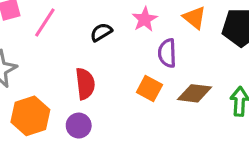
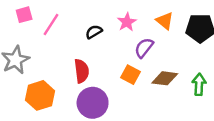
purple semicircle: (167, 53) -> (144, 48), turned 40
purple circle: (79, 126) -> (93, 103), moved, size x1.6

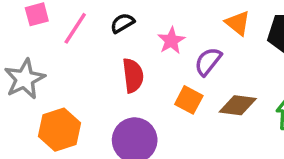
pink star: (127, 22) -> (171, 41), moved
black semicircle: (94, 32) -> (122, 23), moved
red semicircle: (82, 71) -> (133, 75), moved

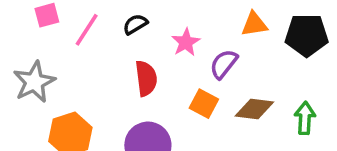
orange triangle: (238, 23) -> (254, 24), turned -48

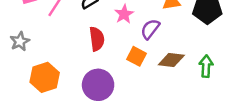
gray star: (34, 82) -> (20, 41), size x0.7

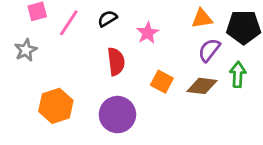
purple semicircle: (150, 29) -> (209, 50), moved
gray star: (20, 41) -> (26, 50), moved
green arrow: (206, 66) -> (238, 74), moved

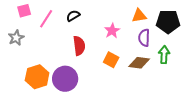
pink star: (148, 33) -> (112, 31), moved
purple semicircle: (209, 50) -> (144, 38), turned -36
purple circle: (117, 115) -> (65, 79), moved

